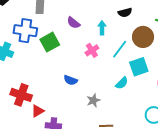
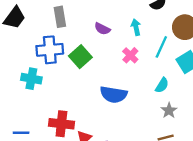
blue semicircle: (71, 80) -> (114, 95), size x1.6
cyan semicircle: (122, 83) -> (162, 85), moved
gray star: (93, 100) -> (169, 111), moved

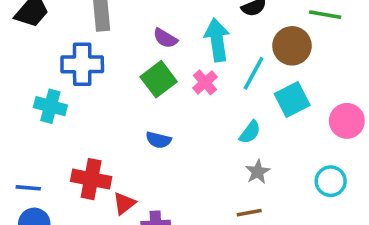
cyan arrow: (136, 27) -> (217, 40), size x1.6
green square: (80, 57) -> (159, 79), moved
blue semicircle: (114, 95) -> (158, 140), moved, size x0.6

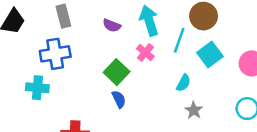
green square: (159, 79) -> (117, 72), moved
blue semicircle: (158, 140) -> (119, 99), turned -120

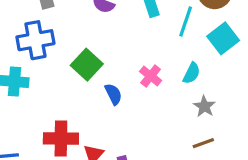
pink cross: (145, 53) -> (151, 76), moved
green square: (117, 72) -> (87, 65), moved

